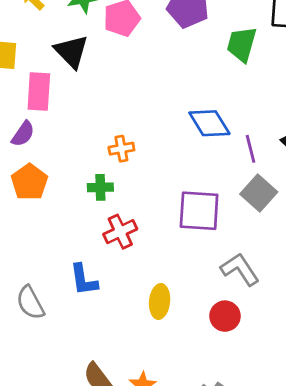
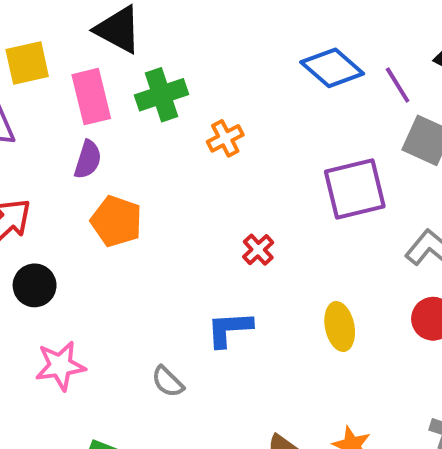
green cross: (100, 187) -> (161, 95), moved, size x1.4
red cross: (120, 232) -> (258, 250), size x0.7
blue L-shape: (84, 280) -> (229, 329), turned 112
gray semicircle: (30, 303) -> (168, 382), size x0.7

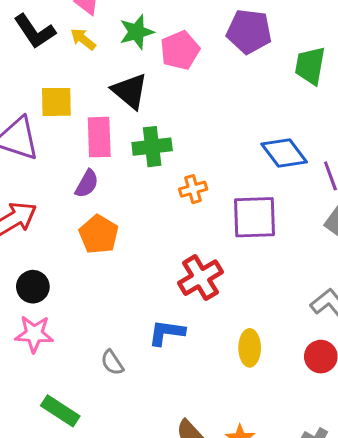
purple square: (355, 189) -> (254, 217), moved
red cross: (258, 250) -> (200, 278), size x1.8
black circle: (35, 285) -> (33, 287), moved

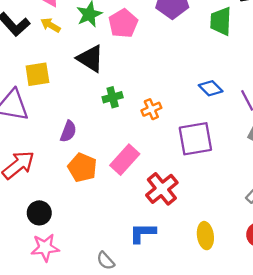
pink rectangle: (99, 137) -> (125, 160), moved, turned 52
green cross: (152, 147) -> (113, 97), size x0.7
blue diamond: (284, 153) -> (211, 88), size x0.7
orange cross: (193, 189) -> (151, 109), moved

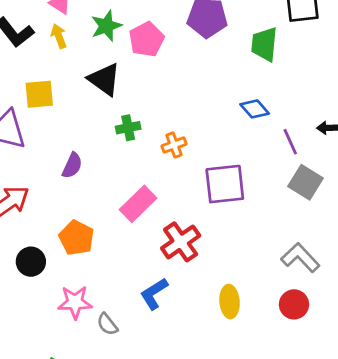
yellow arrow: (51, 25) -> (59, 36), turned 36
blue diamond: (211, 88) -> (255, 109), moved
orange pentagon: (82, 168) -> (76, 238), moved
blue L-shape: (143, 233) -> (154, 294), turned -36
pink star: (45, 248) -> (75, 302), moved

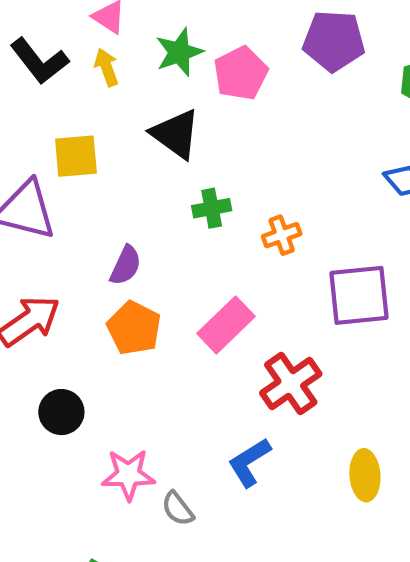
orange pentagon: (76, 238) -> (134, 328), moved

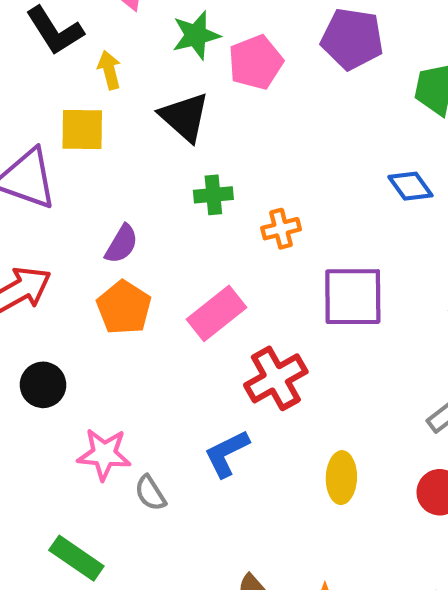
yellow arrow: (106, 67) -> (109, 70), moved

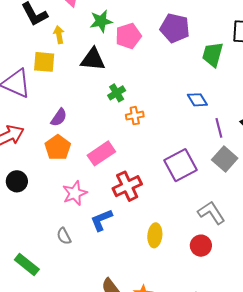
black triangle: (185, 117) -> (93, 59), turned -40
green cross: (213, 195) -> (117, 93), moved, turned -30
purple square: (353, 297) -> (181, 165), moved, turned -32
pink star: (104, 454) -> (75, 193), moved, turned -30

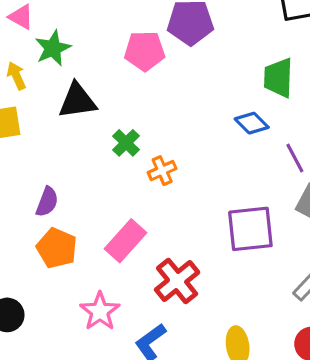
green star: (101, 21) -> (53, 48), moved
pink pentagon: (128, 36) -> (145, 51), moved, turned 30
green trapezoid: (213, 54) -> (278, 78), moved
purple square: (181, 165) -> (250, 229), turned 36

